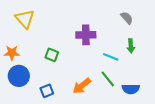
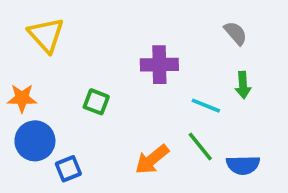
blue square: (47, 91) -> (68, 169), moved

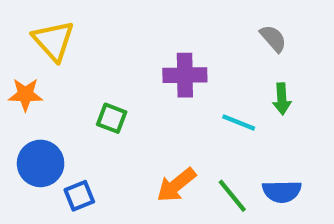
orange star: (22, 98) -> (25, 95), moved
green line: (200, 146) -> (232, 196), moved

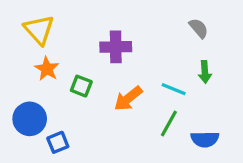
purple cross: (185, 75) -> (116, 47), moved
orange star: (25, 95) -> (47, 69), moved, turned 30
orange arrow: (176, 185) -> (128, 99), moved
green line: (232, 196) -> (169, 124), moved, turned 68

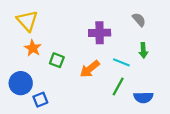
purple cross: (116, 47) -> (100, 33), moved

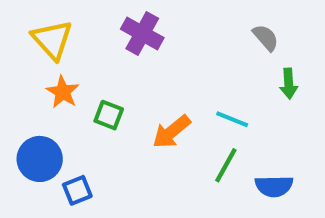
purple cross: (100, 33) -> (142, 33), moved, turned 30
green arrow: (143, 50) -> (289, 84), moved

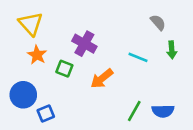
purple cross: (142, 33) -> (84, 44), moved
cyan line: (232, 119) -> (138, 57), moved
green line: (226, 165) -> (134, 111), moved

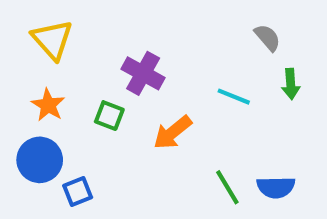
orange star: (37, 55) -> (48, 105), moved
green line: (134, 111) -> (227, 187), turned -60

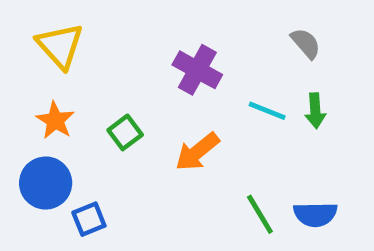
purple cross: (143, 73) -> (197, 70), moved
green arrow: (291, 84) -> (315, 111), moved
green square: (109, 116) -> (125, 132), turned 32

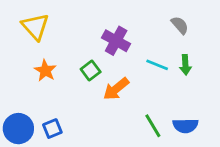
orange star: (55, 120) -> (45, 70), moved
green square: (125, 132) -> (91, 70), moved
blue circle: (46, 183) -> (18, 129), moved

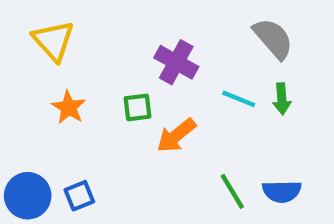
gray semicircle: (180, 25) -> (273, 39), size x1.5
green square: (91, 70) -> (137, 107), turned 30

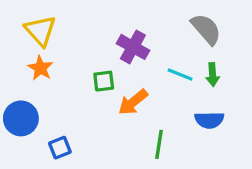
orange star: (69, 107) -> (40, 68), moved
green line: (232, 191) -> (159, 144), moved, turned 40
blue semicircle: (282, 191) -> (209, 120), moved
blue circle: (28, 196) -> (21, 118), moved

